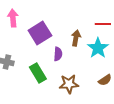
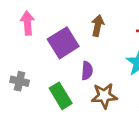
brown arrow: (76, 38) -> (98, 26), moved
brown star: (69, 84) -> (104, 96), moved

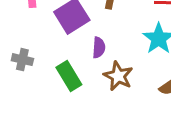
brown star: (104, 96) -> (118, 76), turned 30

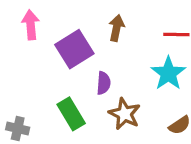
gray cross: (22, 60) -> (18, 128), moved

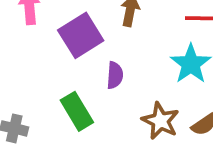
brown star: (125, 114) -> (160, 121), moved

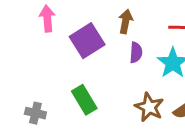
purple semicircle: (115, 75) -> (136, 52), moved

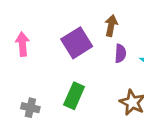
pink arrow: (47, 19) -> (22, 44), moved
green rectangle: (84, 100) -> (74, 96), turned 55

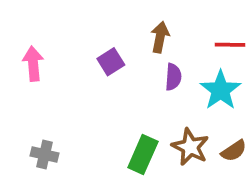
purple square: (77, 43) -> (111, 62), size x0.6
green rectangle: (74, 96) -> (143, 155), moved

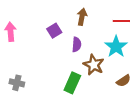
purple semicircle: (173, 77) -> (77, 44), moved
brown star: (190, 147) -> (94, 65), moved

